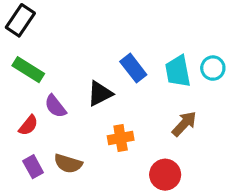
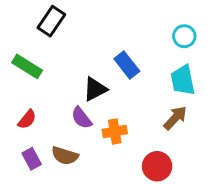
black rectangle: (20, 20) -> (51, 21), moved
cyan circle: (213, 68) -> (184, 36), moved
cyan trapezoid: (178, 71) -> (183, 80), moved
purple semicircle: (55, 106) -> (81, 118), moved

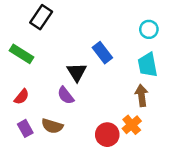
black triangle: (95, 89) -> (77, 72), turned -35
brown arrow: (175, 118) -> (142, 95), turned -50
orange cross: (115, 131) -> (132, 125), moved, turned -30
red circle: (157, 166) -> (107, 135), moved

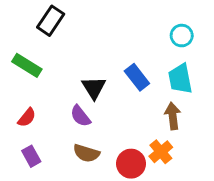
blue rectangle: (102, 53) -> (137, 77), moved
brown semicircle: (52, 126) -> (86, 153), moved

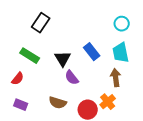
black rectangle: (51, 21) -> (41, 23), moved
green rectangle: (27, 65) -> (30, 56), moved
purple semicircle: (80, 116) -> (72, 78), moved
purple rectangle: (31, 156) -> (21, 105), turned -40

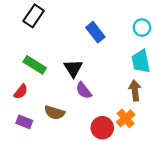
black rectangle: (41, 23) -> (34, 16), moved
blue rectangle: (92, 52) -> (95, 32), moved
brown semicircle: (58, 103) -> (55, 113), moved

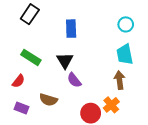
blue rectangle: (95, 32) -> (71, 29), moved, turned 36

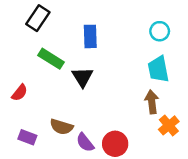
green rectangle: (31, 57) -> (51, 59), moved
purple semicircle: (74, 80) -> (85, 142), moved
red semicircle: (18, 81) -> (20, 93), moved
orange cross: (111, 105) -> (169, 125), moved

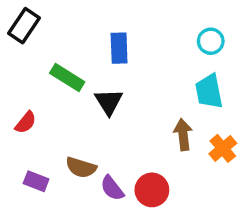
black rectangle: (38, 18) -> (24, 26), moved
brown arrow: (152, 102) -> (183, 135), moved
orange cross: (169, 125) -> (223, 148), moved

